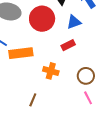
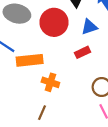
orange cross: (51, 71) -> (50, 82), moved

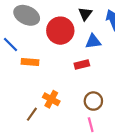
orange rectangle: (30, 60) -> (30, 62), size x0.7
orange cross: (50, 82) -> (51, 99), moved

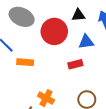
black triangle: (85, 14) -> (78, 15), turned 48

